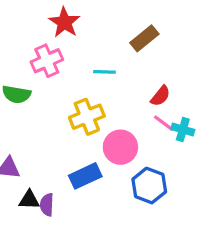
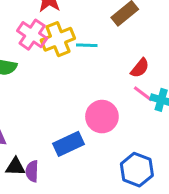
pink cross: (47, 61) -> (32, 35), turned -32
yellow cross: (87, 117) -> (58, 39), moved
blue hexagon: (149, 186) -> (137, 170), moved

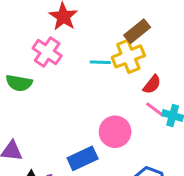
yellow cross: (58, 39) -> (128, 56), moved

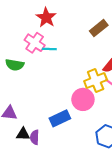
yellow cross: (128, 56) -> (96, 81), moved
cyan line: (100, 62) -> (49, 49), moved

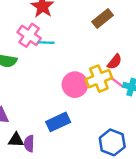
pink circle: (83, 99) -> (75, 85), moved

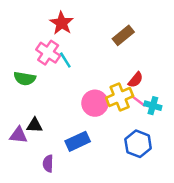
cyan line: (46, 43) -> (65, 60), turned 56
black triangle: (16, 140) -> (35, 125), moved
blue hexagon: (112, 142) -> (138, 144), moved

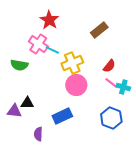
cyan line: (65, 60) -> (52, 50), turned -32
yellow cross: (120, 97) -> (72, 63), moved

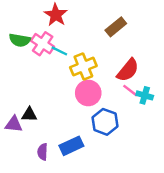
green semicircle: (19, 65) -> (20, 40), moved
red semicircle: (109, 66) -> (128, 70), size x1.5
blue rectangle: (62, 116) -> (71, 146), moved
blue hexagon: (111, 118) -> (105, 122), moved

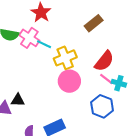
blue hexagon: (105, 122) -> (102, 106), moved

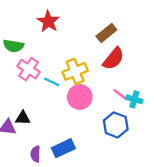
pink cross: (29, 38) -> (29, 69), moved
cyan line: (44, 44) -> (52, 82), moved
red semicircle: (104, 61) -> (113, 59), moved

